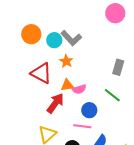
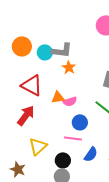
gray L-shape: (71, 38) -> (62, 50), turned -40
orange star: (66, 61) -> (69, 67), moved
red arrow: (55, 103) -> (26, 115), moved

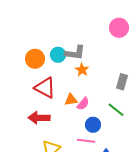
orange circle: (22, 46) -> (35, 59), moved
pink semicircle: (70, 101) -> (83, 104), turned -32
red arrow: (26, 115) -> (39, 118), turned -125

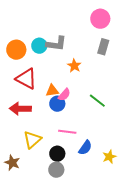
orange star: (82, 70) -> (74, 66), moved
gray rectangle: (122, 82) -> (103, 47), moved
blue circle: (93, 125) -> (57, 104), moved

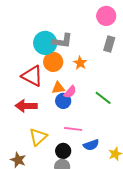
cyan circle: (39, 46) -> (45, 43), size x1.5
orange circle: (16, 50) -> (53, 62), moved
blue semicircle: (85, 148) -> (91, 145), turned 35

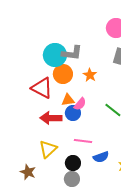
red arrow: (26, 106) -> (51, 118), moved

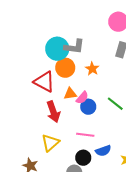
blue circle: (73, 113) -> (88, 107), moved
red arrow: (51, 118) -> (53, 112), turned -110
black circle: (73, 163) -> (83, 158), moved

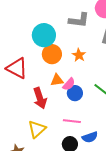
gray L-shape: (74, 47) -> (79, 20), moved
red triangle: (44, 82) -> (17, 68), moved

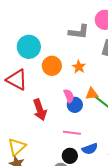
cyan circle: (44, 35) -> (29, 47), moved
orange triangle: (57, 80) -> (92, 94), moved
pink semicircle: (69, 84) -> (69, 96), turned -64
yellow triangle: (37, 129) -> (17, 147), moved

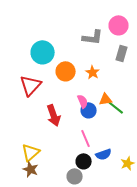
red triangle: (17, 80) -> (31, 85), turned 45
pink line: (72, 133) -> (86, 138), turned 60

